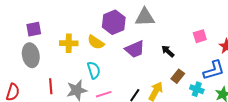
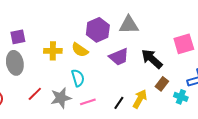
pink square: (200, 36) -> (184, 44), size x1.5
black arrow: (168, 51) -> (152, 59), size x1.6
red line: (51, 86) -> (35, 94), turned 49

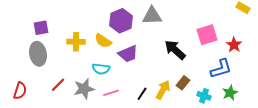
purple trapezoid: (119, 57) -> (128, 54), moved
cyan semicircle: (78, 78) -> (101, 69), turned 114
brown rectangle: (162, 84) -> (183, 83), moved
cyan cross: (181, 97) -> (204, 96), moved

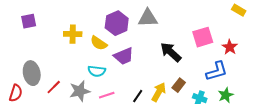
purple square: (41, 28) -> (29, 21), moved
yellow cross: (76, 42) -> (73, 34), moved
gray ellipse: (38, 54) -> (32, 73), moved

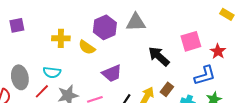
purple trapezoid: (124, 56) -> (112, 73), moved
cyan semicircle: (97, 71) -> (52, 72), moved

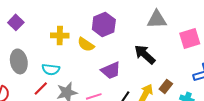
gray triangle: (136, 22) -> (157, 19), moved
purple square: (17, 25) -> (16, 22), turned -35
black arrow: (159, 56) -> (145, 54), moved
gray ellipse: (20, 77) -> (19, 61), moved

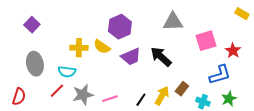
yellow cross: (60, 35) -> (79, 48), moved
purple trapezoid: (111, 70) -> (131, 57), moved

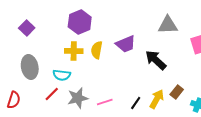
purple hexagon: (120, 27) -> (80, 22), moved
yellow semicircle: (102, 47) -> (97, 50), turned 66
purple trapezoid: (131, 57) -> (126, 44), moved

